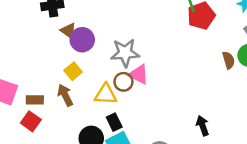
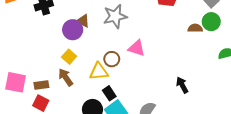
brown triangle: (68, 31) -> (83, 21), moved
gray star: (125, 53) -> (115, 16), moved
brown semicircle: (229, 60) -> (195, 28), turned -64
pink triangle: (139, 74) -> (137, 48), moved

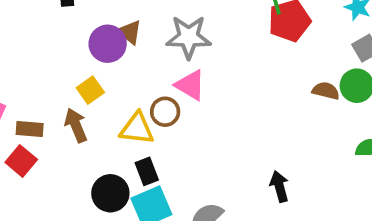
pink triangle: (137, 48) -> (190, 85), moved

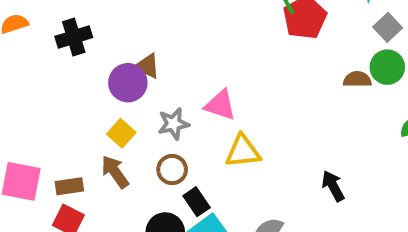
gray star: (189, 37) -> (173, 124), moved, size x0.7
brown circle: (165, 112) -> (172, 170), moved
yellow triangle: (137, 128) -> (243, 151), moved

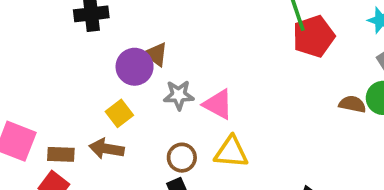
gray star: (173, 124) -> (179, 95), moved
brown circle: (172, 170) -> (182, 158), moved
brown arrow: (115, 172) -> (107, 149), turned -56

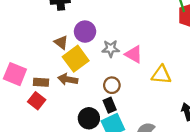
brown triangle: (156, 54) -> (61, 42), moved
yellow square: (119, 113) -> (76, 59), size x1.6
yellow triangle: (231, 152) -> (161, 75), moved

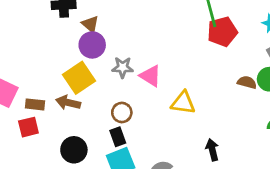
brown triangle: (61, 42) -> (90, 24), moved
red square: (37, 101) -> (28, 127), turned 35
black circle: (89, 118) -> (74, 150), moved

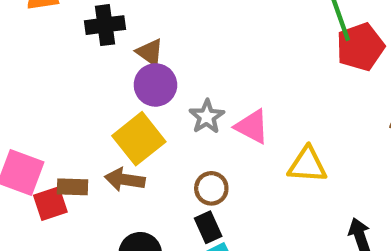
gray star: (123, 67) -> (207, 117), turned -30
red square: (28, 127) -> (50, 204), moved

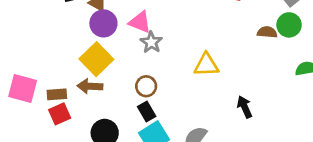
gray star: (207, 117) -> (151, 42), moved
pink triangle: (252, 127) -> (140, 22), moved
red square: (50, 204) -> (60, 114), moved

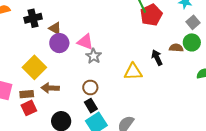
yellow square: (96, 59) -> (34, 67), moved
black arrow: (245, 107) -> (157, 58), moved

